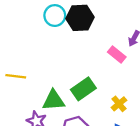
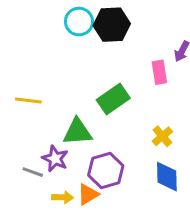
pink rectangle: (117, 55) -> (159, 72), turned 42
green rectangle: (83, 89) -> (113, 99), moved

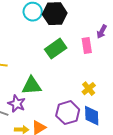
green rectangle: (113, 99) -> (56, 49), moved
purple hexagon: (106, 171) -> (68, 113), moved

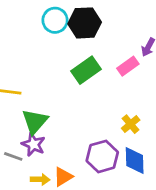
pink rectangle: (87, 46) -> (128, 66), turned 63
green triangle: (32, 86) -> (35, 121), moved, turned -45

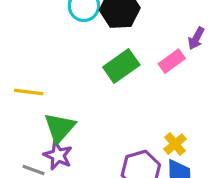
yellow cross: (131, 124) -> (175, 144), moved

